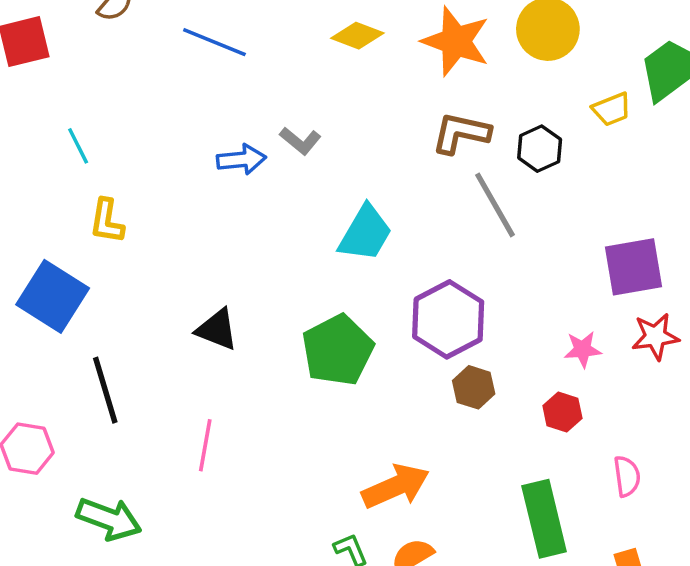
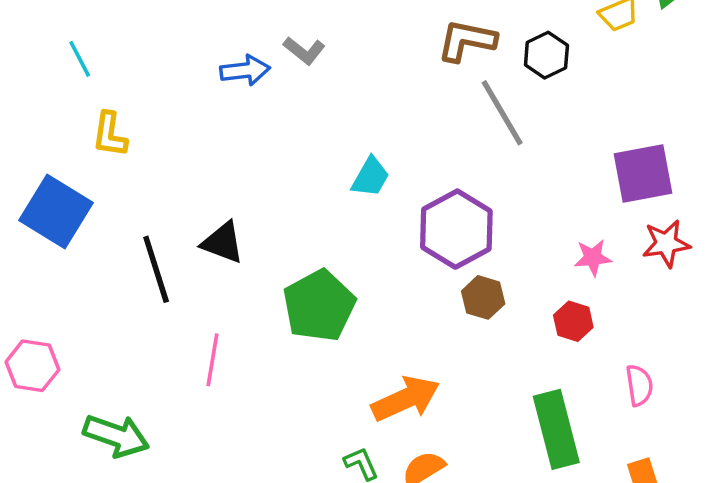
cyan trapezoid: (365, 233) -> (370, 177), moved, size x0.7
green pentagon: (338, 350) -> (319, 306), moved
black line: (105, 390) -> (156, 269), moved

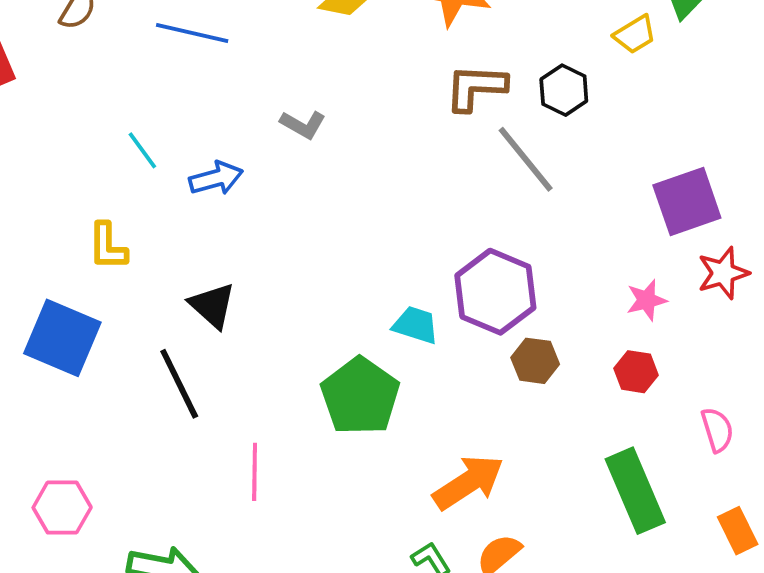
cyan line: (80, 59) -> (142, 150), moved
blue arrow: (245, 70) -> (216, 178), moved
cyan trapezoid: (370, 177) -> (416, 325), moved, turned -93
black triangle: (223, 243) -> (212, 305), moved, turned 30

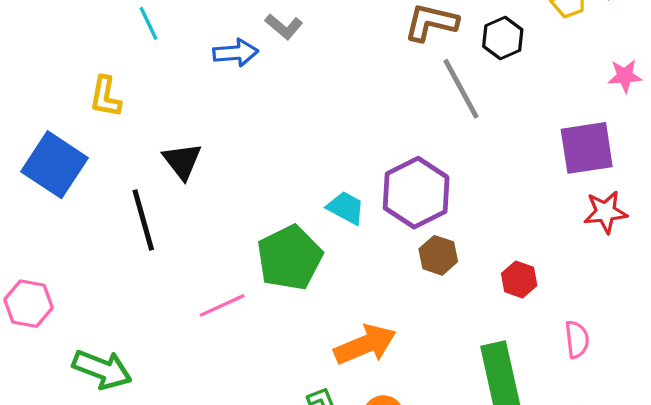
blue arrow: (216, 178) -> (236, 53), moved
pink star: (647, 300) -> (625, 76), moved
pink line: (255, 472) -> (222, 305), moved, turned 54

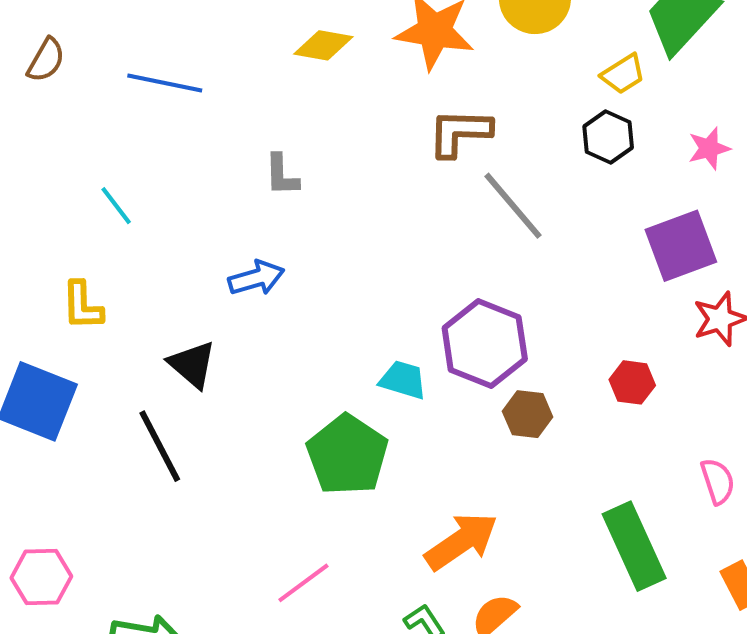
gray L-shape: (284, 27) -> (282, 175), turned 60
black hexagon: (503, 38) -> (608, 137), moved
blue arrow: (236, 53) -> (256, 278), moved
red hexagon: (519, 280) -> (632, 382), moved
pink line: (222, 305) -> (303, 583), moved

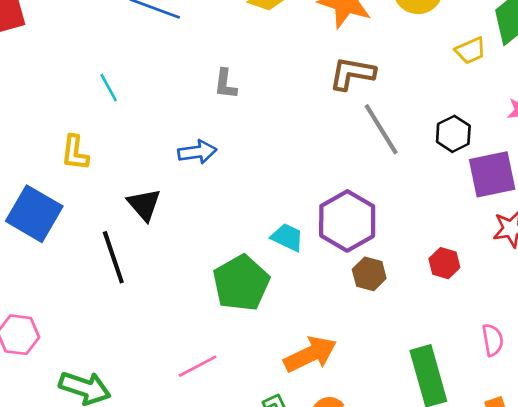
black hexagon: (608, 137) -> (453, 134), moved

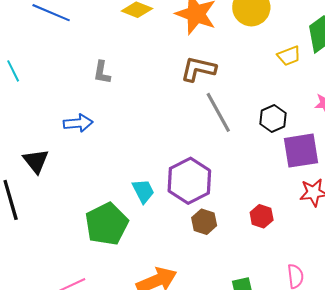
cyan trapezoid: (287, 237) -> (143, 191), turned 35

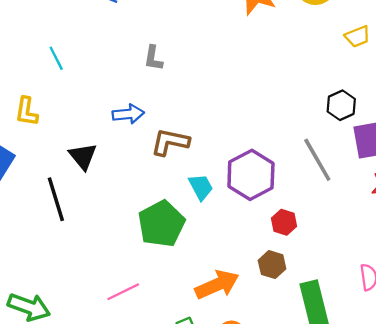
brown L-shape: (198, 69) -> (170, 142), moved
gray line: (218, 112) -> (317, 160), moved
red hexagon: (262, 216) -> (284, 222), moved
brown hexagon: (204, 222) -> (272, 265), moved

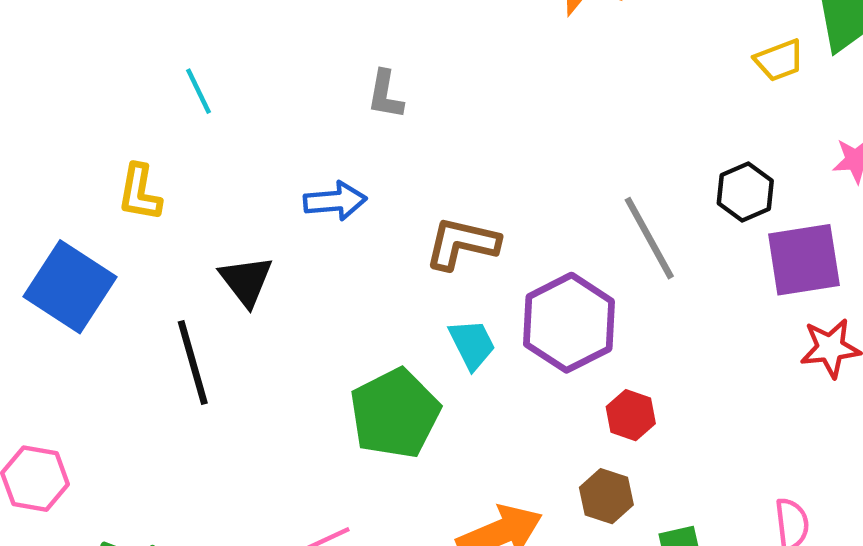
brown L-shape: (170, 142) -> (462, 243), moved
gray line: (317, 160) -> (649, 238), moved

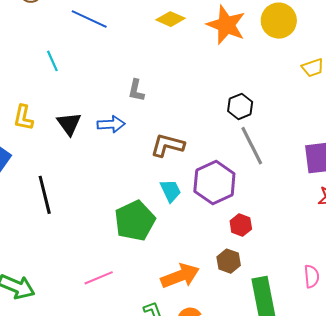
cyan line: (199, 91) -> (52, 61), moved
gray L-shape: (385, 95) -> (136, 90), moved
black hexagon: (745, 192) -> (240, 106), moved
black triangle: (246, 281) -> (69, 124), moved

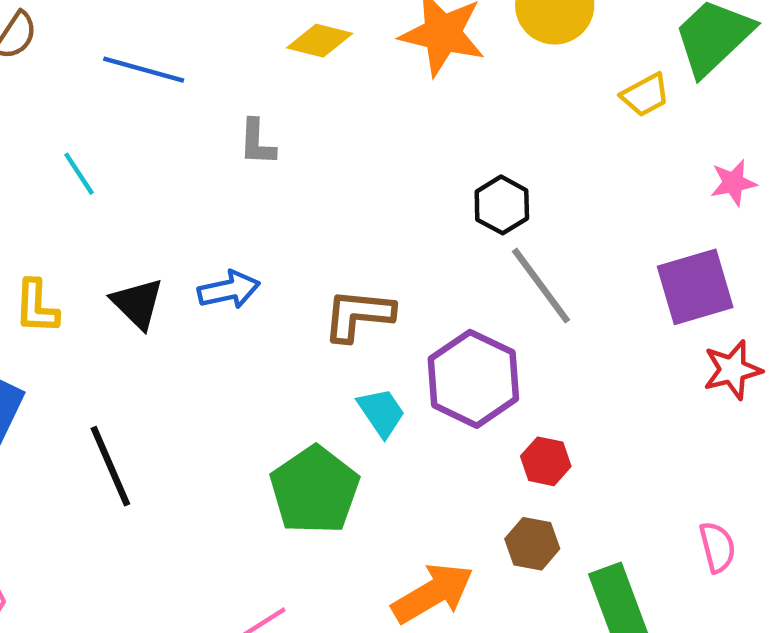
gray L-shape: (136, 90) -> (257, 142), moved

